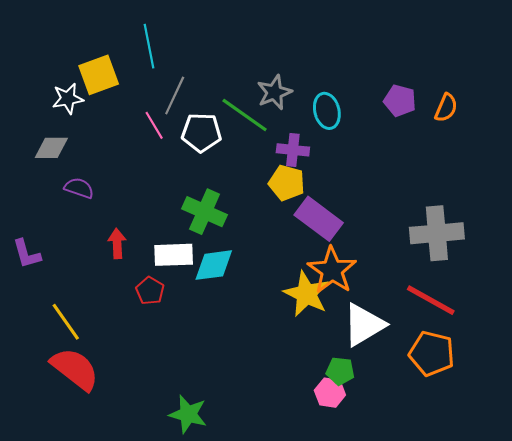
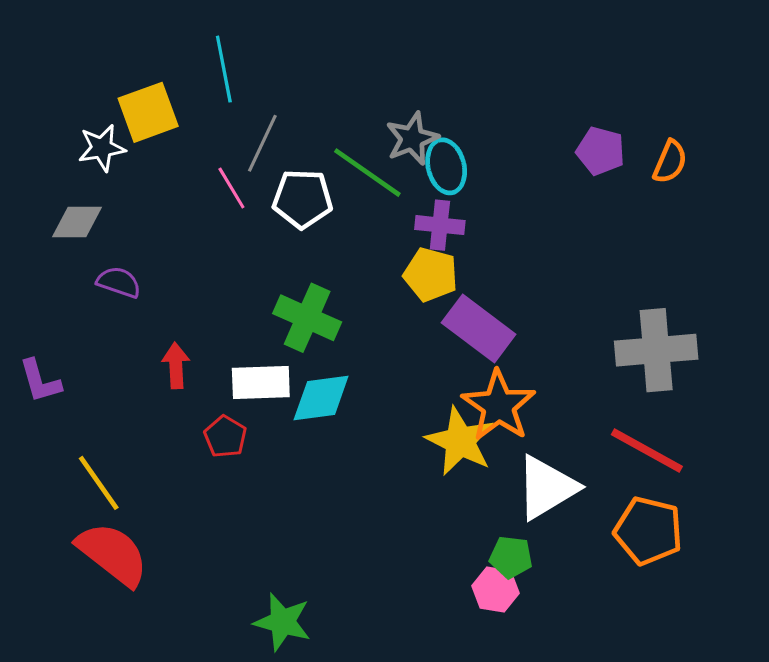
cyan ellipse: (327, 111) -> (446, 166), moved

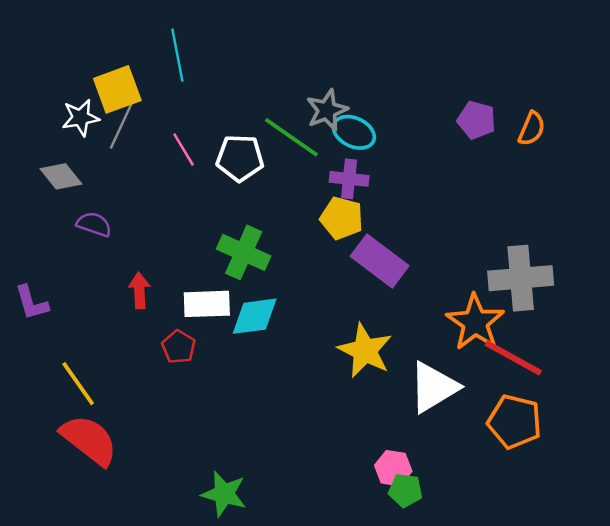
gray line: (262, 143) -> (121, 126), moved
cyan ellipse: (446, 166) -> (354, 132), turned -51
gray diamond: (77, 222) -> (61, 176), turned 51
orange star: (499, 406) -> (475, 322), moved
green pentagon: (511, 557) -> (405, 490), moved

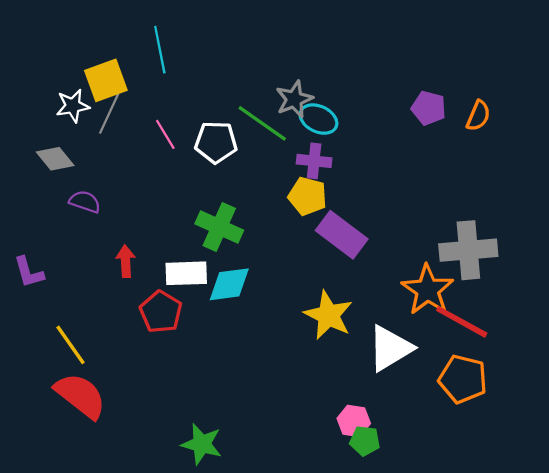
red pentagon: (179, 347) -> (161, 312), size x1.4

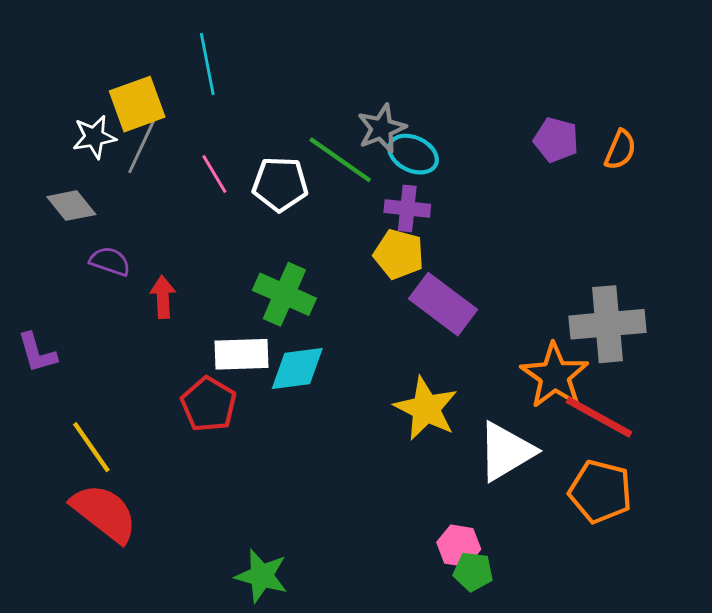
red arrow: (126, 261) -> (163, 297), moved

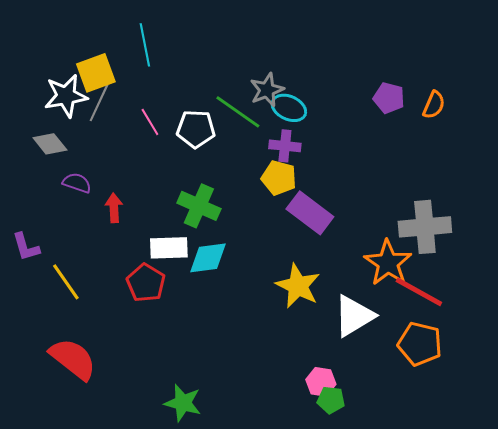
white star: (94, 137) -> (66, 96), size x1.4
yellow line: (91, 447) -> (66, 282), moved

